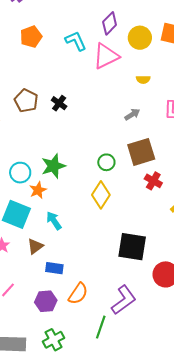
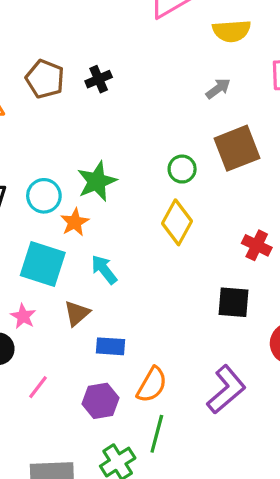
yellow semicircle: (143, 80) -> (232, 31), size x1.6
black cross: (59, 103) -> (99, 79), turned 35
red cross: (153, 181) -> (257, 245), moved
black square: (132, 247) -> (234, 302), size x0.7
green line: (101, 327) -> (157, 434), moved

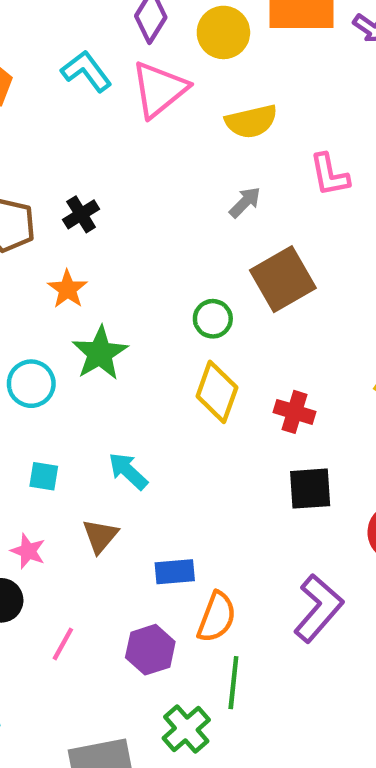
orange star: (75, 222) -> (68, 289), moved
red cross: (257, 245) -> (295, 412), moved
cyan square: (43, 264) -> (44, 476), size x0.5
blue rectangle: (111, 346) -> (175, 572), moved

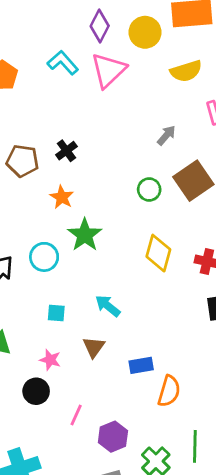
yellow semicircle: (251, 121) -> (186, 71), moved
green circle: (213, 319) -> (149, 189), moved
purple hexagon: (150, 650) -> (113, 437), moved
green line: (233, 683) -> (195, 446), moved

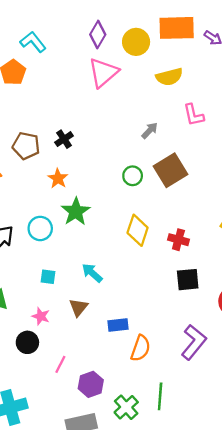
cyan L-shape: (63, 63) -> (33, 42), moved

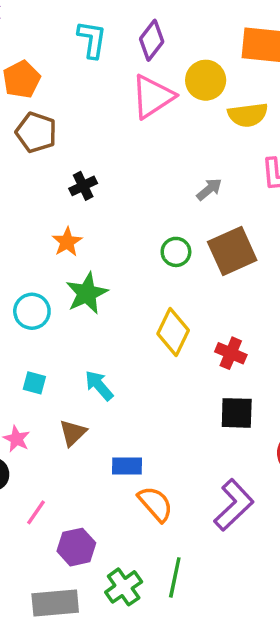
cyan L-shape: (33, 42) -> (92, 39), moved, turned 40
yellow circle: (136, 42) -> (206, 80), moved
brown pentagon: (26, 146) -> (36, 132), moved
orange semicircle: (141, 348) -> (155, 504), turned -68

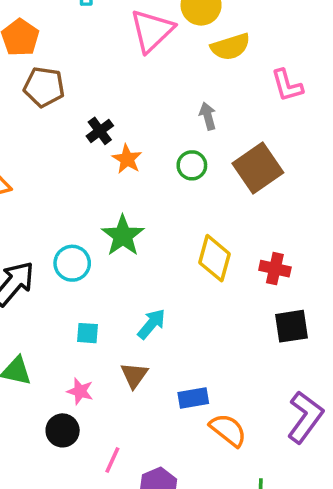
yellow semicircle: (248, 115) -> (230, 47), moved
gray arrow: (209, 189) -> (208, 116), moved, turned -56
orange star: (67, 242) -> (127, 159), moved
green circle: (176, 252) -> (192, 165), moved
cyan arrow: (99, 385) -> (151, 324), turned 92

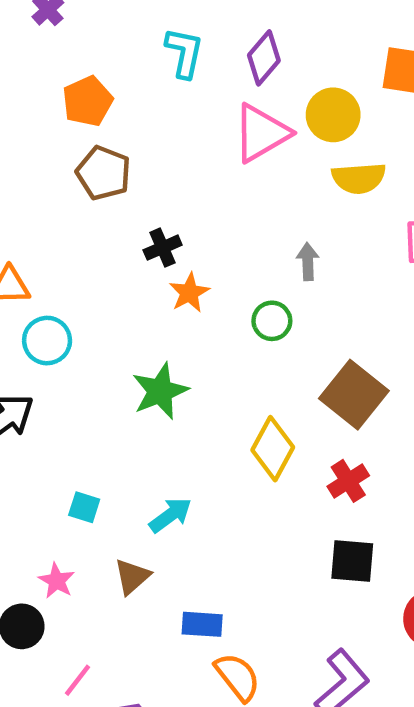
brown square: (258, 168) -> (354, 395), moved, turned -30
cyan circle: (72, 263) -> (47, 341), moved
red cross: (275, 269) -> (348, 481), turned 32

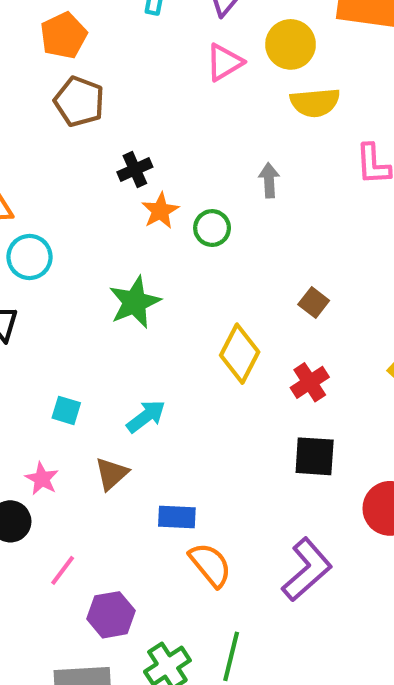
pink triangle: (261, 133) -> (224, 62), size x0.7
green circle: (272, 321) -> (212, 228), moved
brown square: (354, 395) -> (314, 302), size x0.5

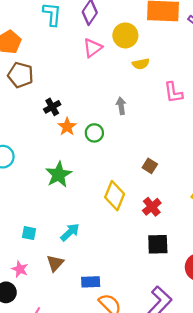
yellow semicircle: (315, 102) -> (141, 64), size x0.7

